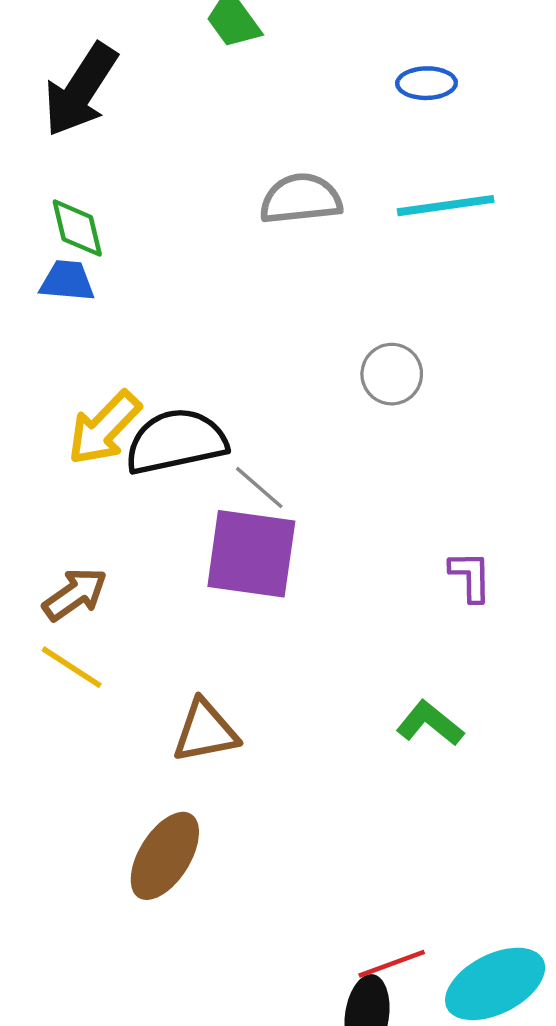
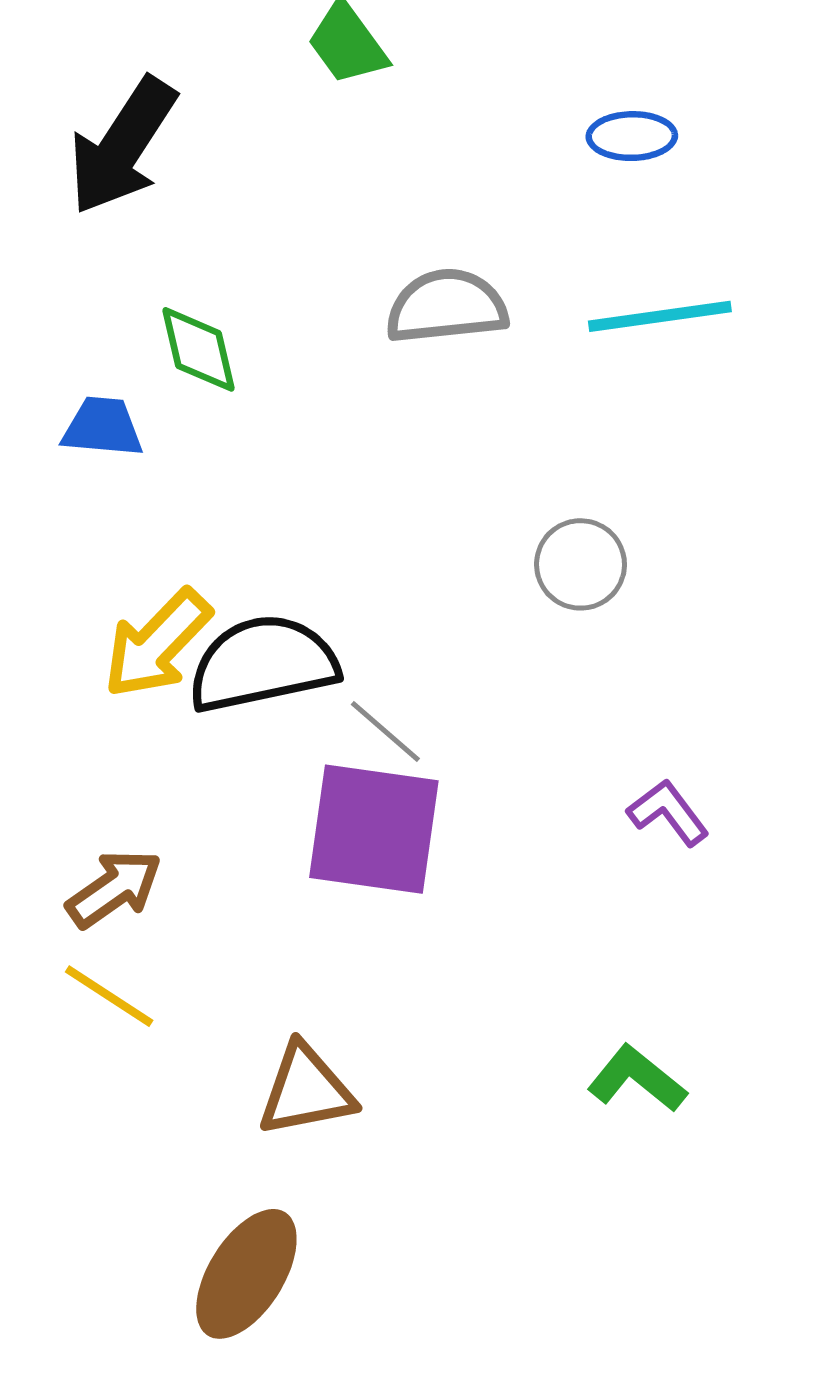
green diamond: (77, 228) -> (198, 349), moved
purple L-shape: (470, 576) -> (668, 813), moved, turned -36

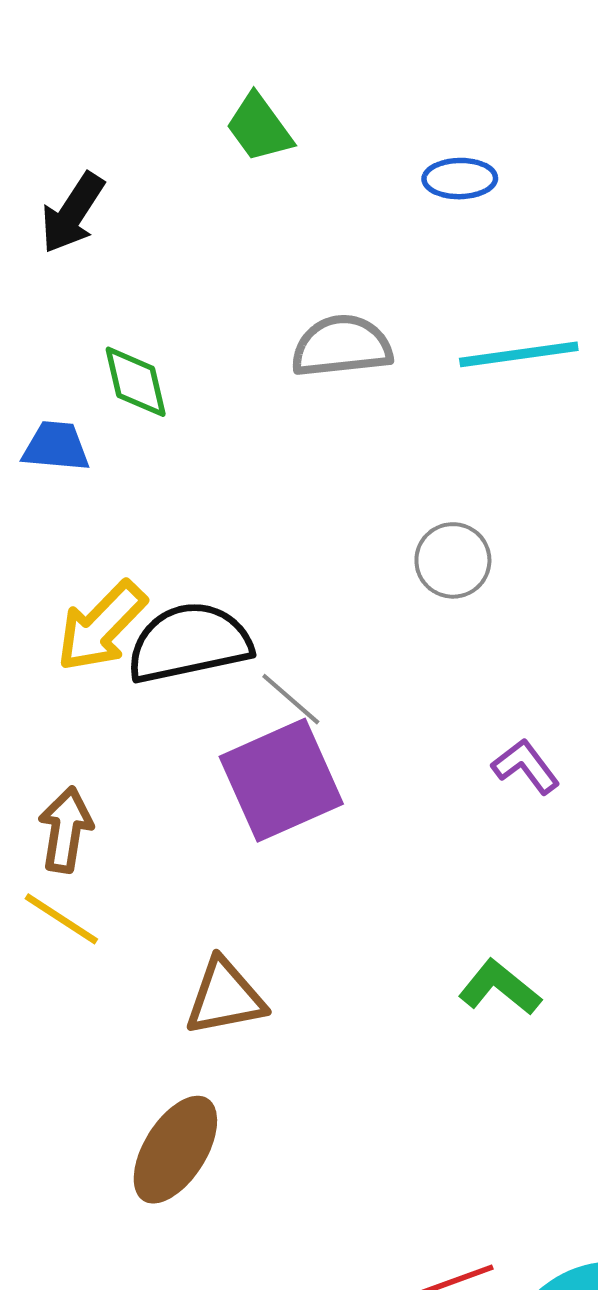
blue ellipse: (632, 136) -> (460, 179), moved
black arrow: (122, 146) -> (72, 213), size x0.7
purple square: (374, 829) -> (281, 780), turned -32
brown arrow: (114, 889) -> (66, 830), turned -46

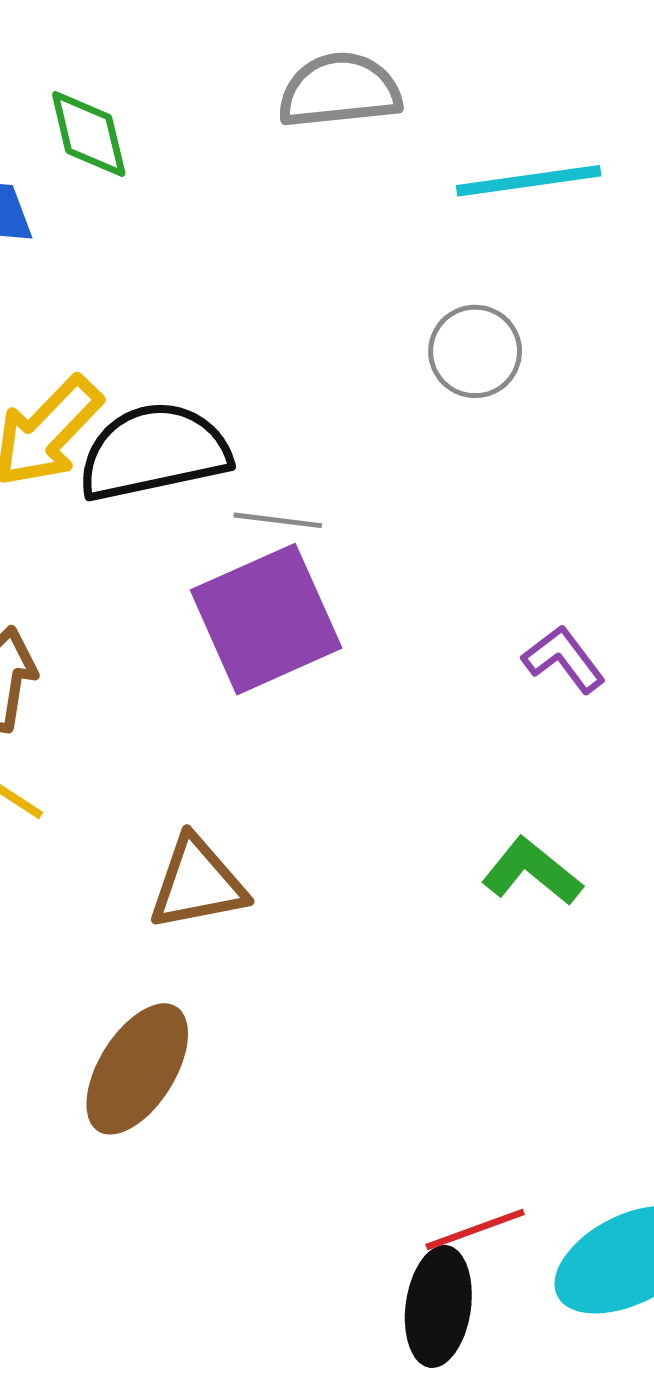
cyan line: (519, 354) -> (529, 181), moved
gray line: (291, 699) -> (278, 520), turned -34
purple L-shape: (526, 766) -> (564, 659), moved

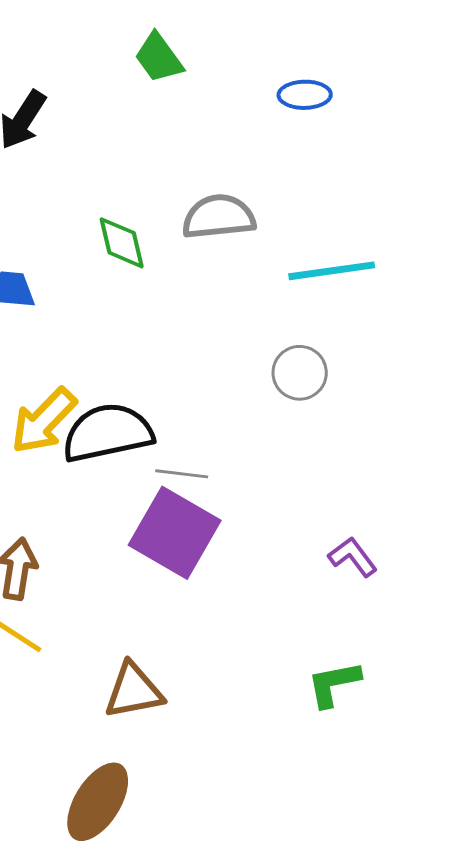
green diamond: (89, 134) -> (122, 243), moved
purple square: (266, 619) -> (175, 533), turned -36
green L-shape: (532, 872) -> (334, 684), turned -50

